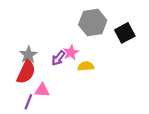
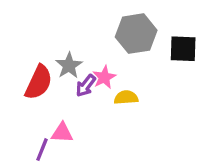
black square: (125, 33) -> (183, 49), turned 30
gray star: (28, 55) -> (69, 66), moved
red semicircle: (26, 72) -> (39, 82), moved

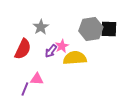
gray hexagon: (136, 34) -> (91, 29), moved
gray star: (69, 66) -> (41, 27), moved
yellow semicircle: (126, 97) -> (75, 58), size x1.6

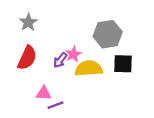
gray star: (41, 27) -> (28, 22), moved
black square: (109, 29) -> (123, 64), moved
purple line: (25, 89) -> (56, 105), moved, turned 48

